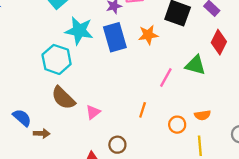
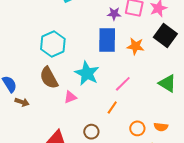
cyan star: (79, 31) -> (87, 73), moved
pink line: (166, 77) -> (123, 84), moved
brown circle: (117, 145) -> (91, 132), moved

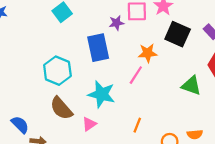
blue rectangle: (107, 40) -> (98, 48), moved
pink line: (123, 84) -> (136, 75), moved

